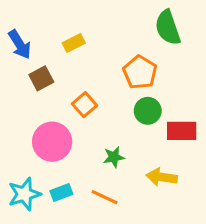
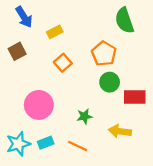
blue arrow: (20, 45) -> (24, 17), moved
brown square: (41, 78) -> (17, 51), moved
orange square: (84, 105) -> (63, 63), moved

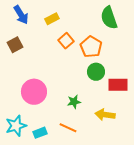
yellow rectangle: (55, 32) -> (52, 19), moved
orange square: (63, 63) -> (66, 41), moved
cyan rectangle: (46, 143) -> (40, 133), moved

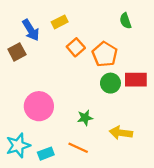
blue arrow: (21, 15) -> (31, 30), moved
green semicircle: (109, 18) -> (125, 21), size x0.6
red rectangle: (118, 85) -> (136, 80), moved

